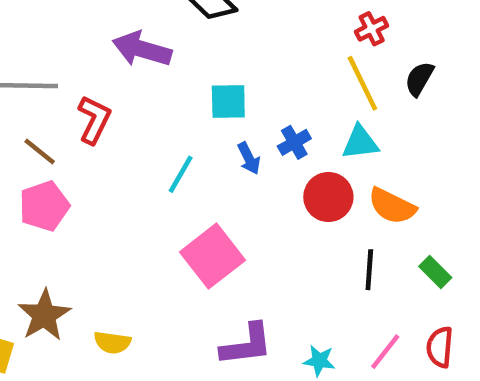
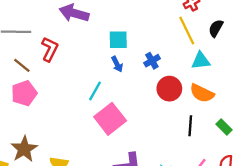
cyan triangle: (360, 142) -> (201, 61), moved
blue arrow: (249, 158) -> (117, 64), moved
cyan line: (181, 174) -> (95, 91), moved

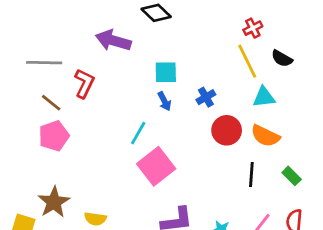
black semicircle: (216, 28) -> (282, 58), turned -90

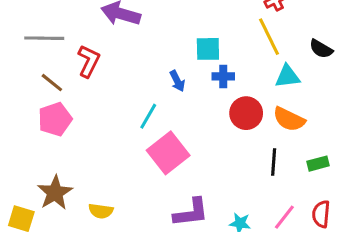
black semicircle: (282, 58) -> (321, 49), moved
cyan square: (166, 72) -> (208, 49), moved
blue cross: (206, 97) -> (223, 76), turned 30
green rectangle: (292, 176) -> (318, 164), turned -60

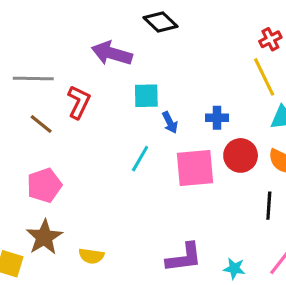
cyan square: (208, 49) -> (146, 96), moved
pink pentagon: (55, 119) -> (44, 185), moved
pink square: (168, 153) -> (195, 168), moved, turned 33

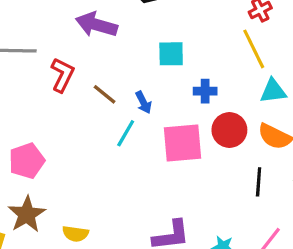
cyan square: (146, 96) -> (171, 54), moved
blue arrow: (170, 122) -> (144, 102), moved
brown line: (41, 124) -> (105, 94), moved

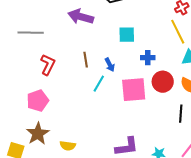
red L-shape: (62, 75) -> (48, 65), moved
brown line: (105, 94) -> (86, 60), turned 42

